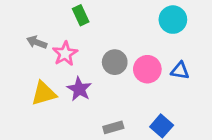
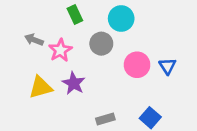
cyan circle: (173, 20) -> (121, 19), moved
gray circle: (115, 62) -> (101, 44), moved
blue triangle: (180, 71) -> (167, 66), turned 48

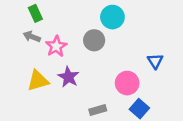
green rectangle: (75, 15) -> (35, 13), moved
pink circle: (137, 65) -> (127, 83), moved

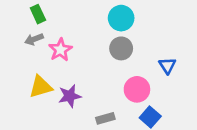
gray arrow: (32, 37) -> (34, 39), turned -42
gray circle: (94, 40) -> (121, 48), moved
purple star: (68, 77) -> (70, 96), moved, turned 30

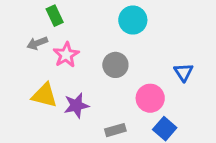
green rectangle: (38, 14) -> (55, 16), moved
gray circle: (121, 48) -> (115, 65), moved
yellow triangle: (41, 87) -> (44, 95), turned 30

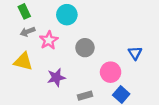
green rectangle: (55, 16) -> (24, 11), moved
cyan circle: (133, 20) -> (67, 15), moved
yellow triangle: (44, 95) -> (23, 61), moved

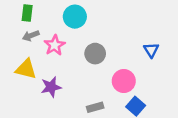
green rectangle: (24, 11) -> (27, 13), turned 32
blue triangle: (135, 53) -> (151, 50), moved
purple star: (56, 77) -> (51, 87), moved

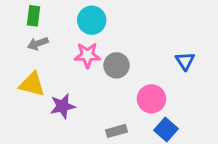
pink star: (55, 45) -> (87, 55), moved, turned 30

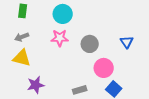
gray arrow: (38, 44) -> (22, 37), moved
gray circle: (116, 65) -> (90, 44), moved
purple star: (63, 106) -> (36, 85), moved

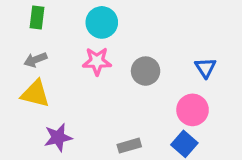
pink circle: (104, 68) -> (193, 110), moved

